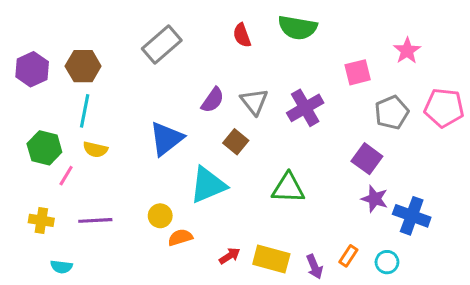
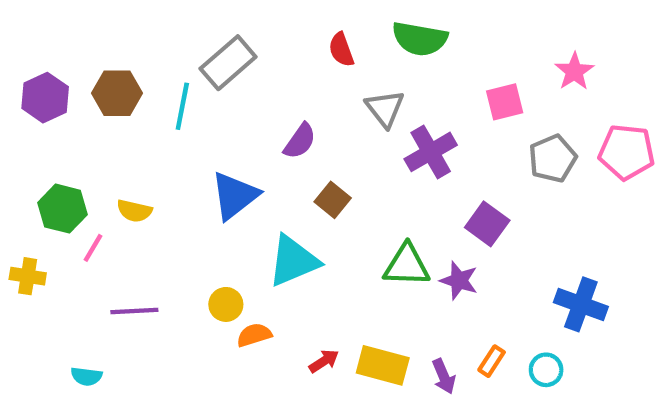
gray triangle: (254, 102) -> (385, 108), moved
cyan line: (85, 111) -> (182, 106), moved
purple square: (367, 159) -> (487, 224), moved
purple star: (375, 199) -> (459, 280), moved
yellow cross: (41, 220) -> (28, 276), moved

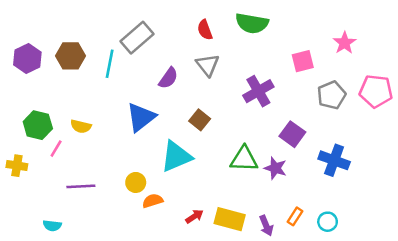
gray triangle: (385, 108) -> (207, 65), moved
purple semicircle: (300, 141) -> (168, 78), moved
blue cross: (581, 304) -> (334, 160), moved

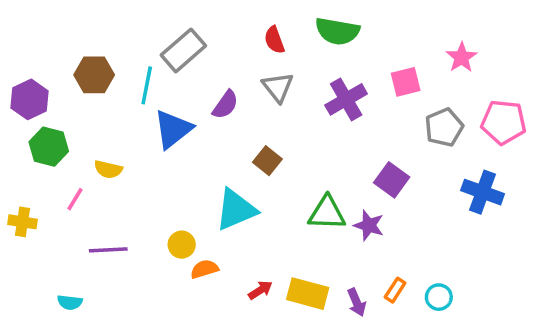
purple hexagon: (27, 59) -> (29, 99), moved
purple cross: (258, 91) -> (346, 99), moved
blue triangle: (141, 117) -> (173, 129), moved
green hexagon: (38, 125) -> (49, 147), moved
blue cross: (334, 160) -> (483, 192), moved

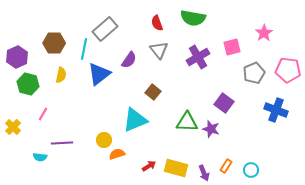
yellow semicircle: (108, 169) -> (61, 75), moved, turned -91
yellow cross: (23, 222) -> (13, 127), turned 35
cyan semicircle: (70, 302) -> (40, 157), moved

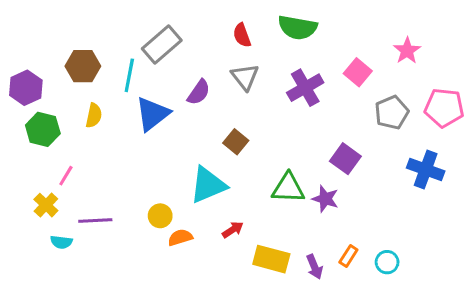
pink square: (232, 47) -> (358, 72), turned -36
yellow cross: (13, 127) -> (46, 205), moved
red arrow: (149, 166) -> (233, 230), moved

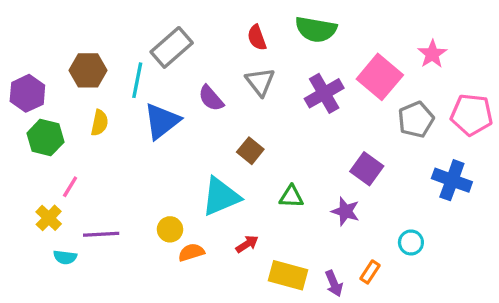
pink square: (358, 72) -> (380, 77), size x1.5
purple semicircle: (199, 92) -> (211, 98), turned 104
green triangle: (288, 188) -> (291, 197), moved, size x0.7
cyan circle: (387, 262) -> (411, 242), moved

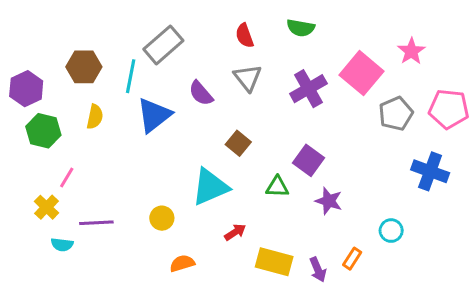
green semicircle: (316, 29) -> (301, 28), size x0.7
purple square: (367, 169) -> (308, 160), moved
orange semicircle: (191, 252) -> (182, 263), moved

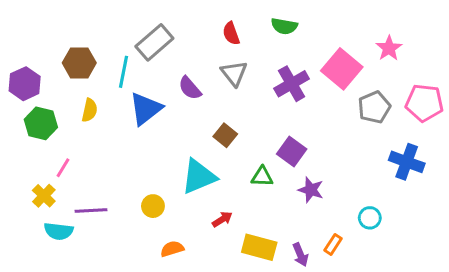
cyan semicircle: (62, 245) -> (59, 231), size x1.4

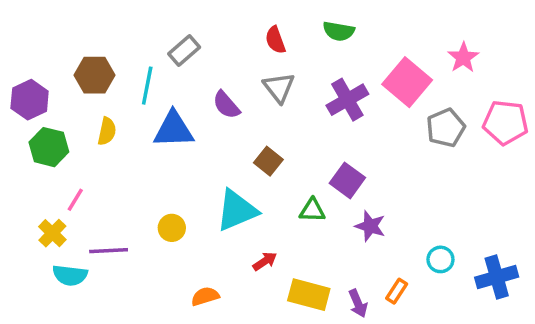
gray rectangle: (154, 42) -> (184, 50), size x0.7
blue triangle: (146, 109) -> (174, 130), turned 36
blue cross: (407, 162) -> (497, 277), moved, turned -36
yellow circle: (153, 206) -> (172, 228), moved

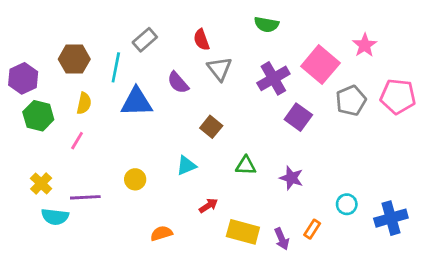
red semicircle: (275, 40) -> (202, 40), moved
purple square: (347, 180) -> (298, 117), moved
pink line: (75, 200) -> (77, 141), moved
cyan triangle: (237, 210) -> (186, 166), size x0.6

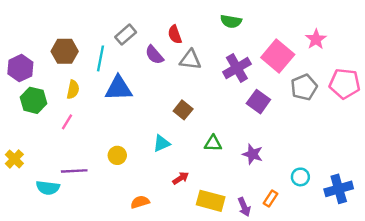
gray triangle: (219, 69) -> (190, 60), turned -45
purple semicircle: (178, 83) -> (154, 55), moved
yellow cross: (41, 184) -> (14, 159), moved

